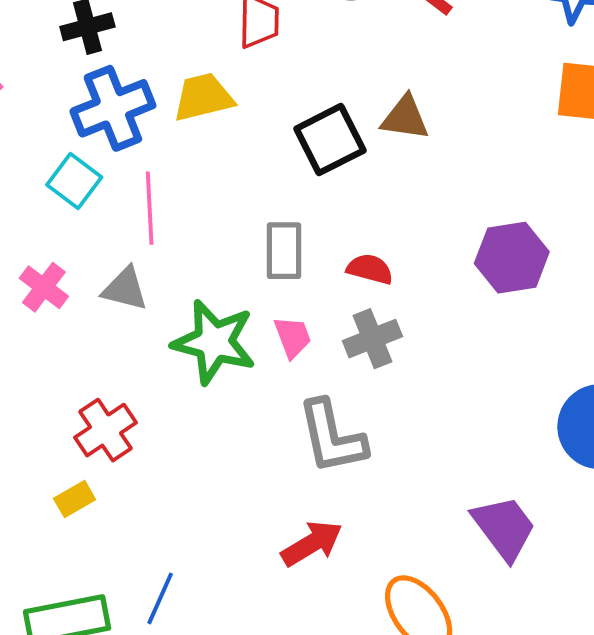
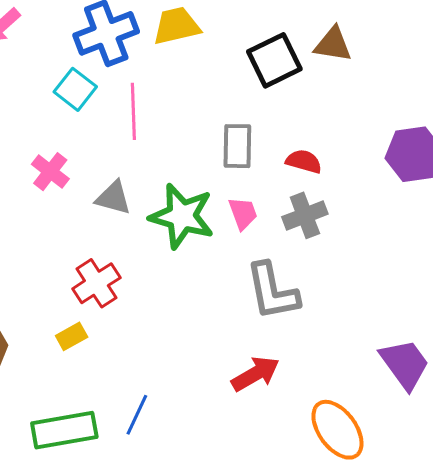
gray triangle: (125, 289) -> (113, 198), moved

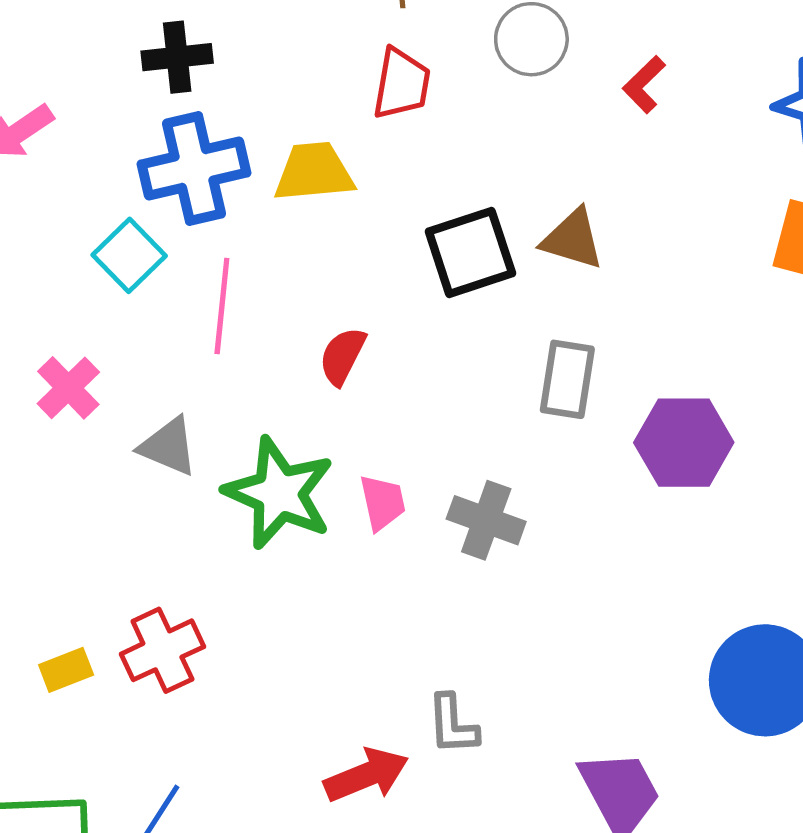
gray rectangle: (237, 146) -> (567, 379), moved
red semicircle: (304, 161) -> (342, 356), moved, turned -87
gray cross: (305, 215) -> (486, 520), turned 33
red cross: (96, 283) -> (162, 650), moved
gray L-shape: (272, 291) -> (453, 725), moved, size x0.6

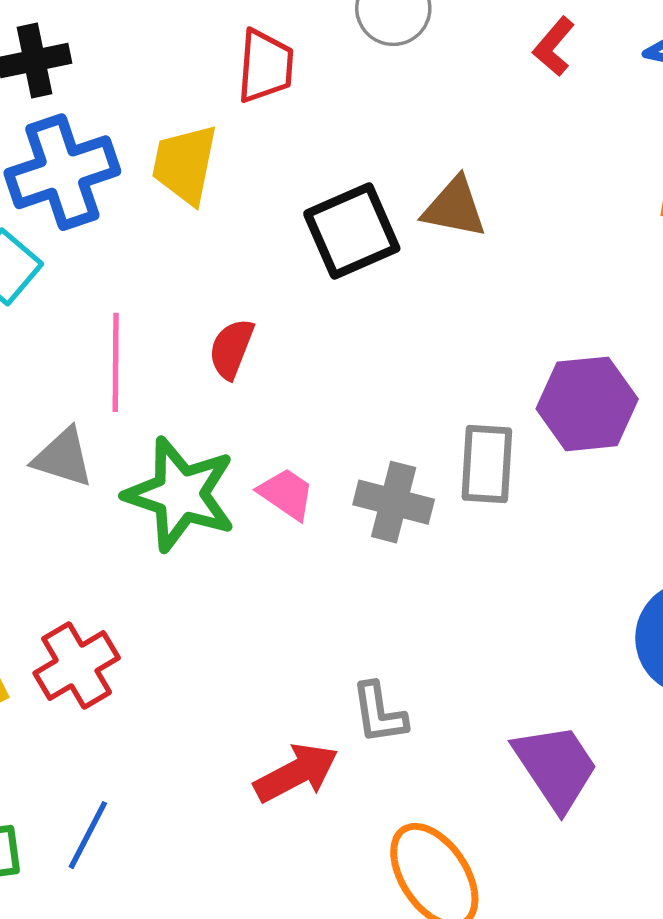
red L-shape: (644, 84) -> (554, 47), moved
yellow trapezoid: (314, 172) -> (185, 164), turned -68
pink line: (222, 306) -> (116, 362), moved
gray rectangle: (567, 379) -> (487, 464), moved
pink trapezoid: (383, 502) -> (286, 494), turned -38

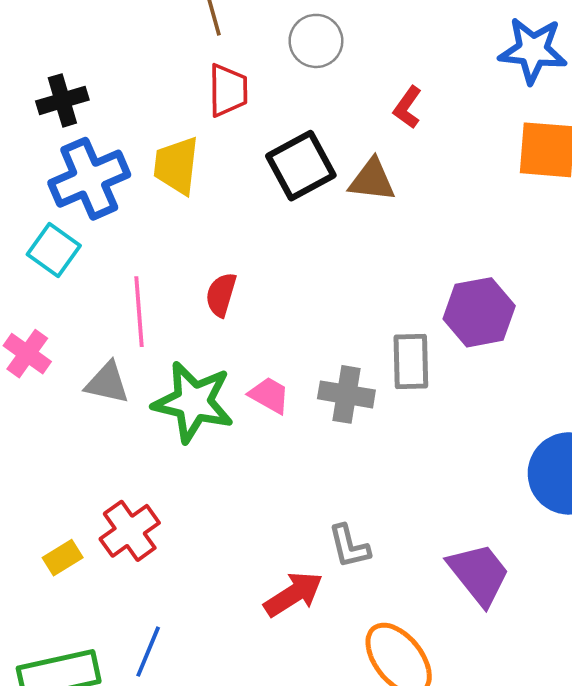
red L-shape: (554, 47) -> (407, 107), moved
black square: (352, 231) -> (301, 166), moved

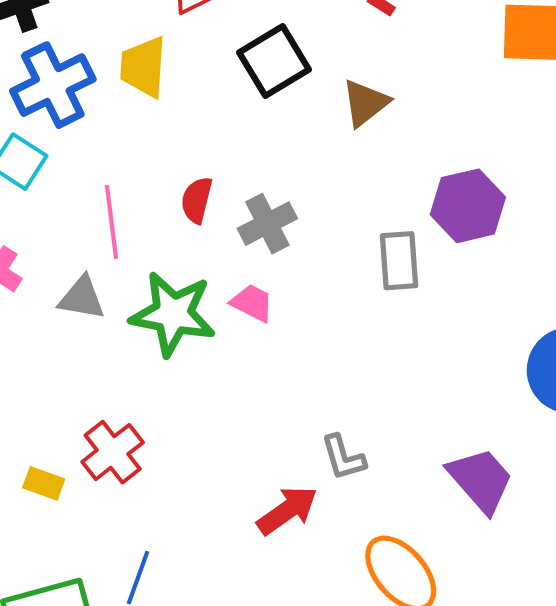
brown triangle: (372, 180) -> (365, 103), moved, turned -42
gray cross: (346, 394) -> (267, 224), moved, turned -34
yellow rectangle: (63, 558) -> (44, 483), turned 54

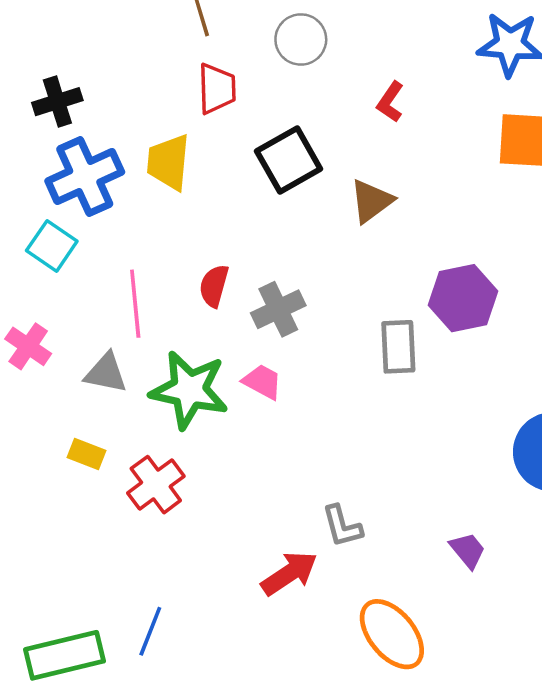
red cross: (113, 452) -> (156, 485), moved
purple trapezoid: (481, 480) -> (468, 550), size x0.6
yellow rectangle: (44, 483) -> (86, 454), moved

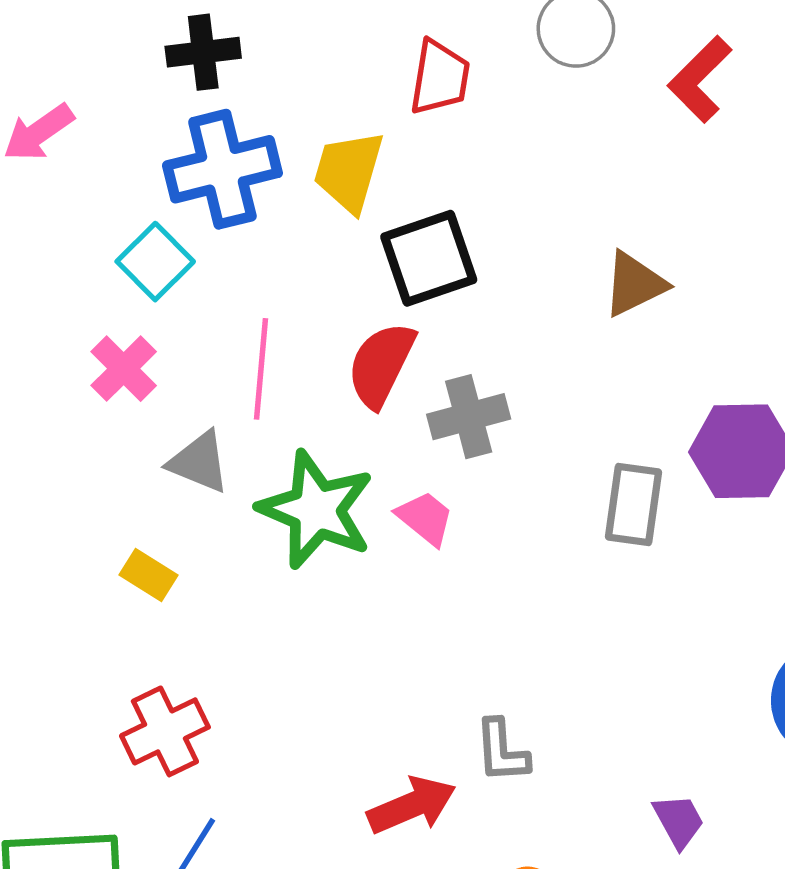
red L-shape: (390, 102) -> (700, 79), moved, size x1.4
black square: (289, 160) -> (429, 258), moved
red semicircle: (214, 286) -> (381, 365), size x1.4
pink cross: (28, 346) -> (124, 369), moved
red cross: (156, 485) -> (165, 731), moved

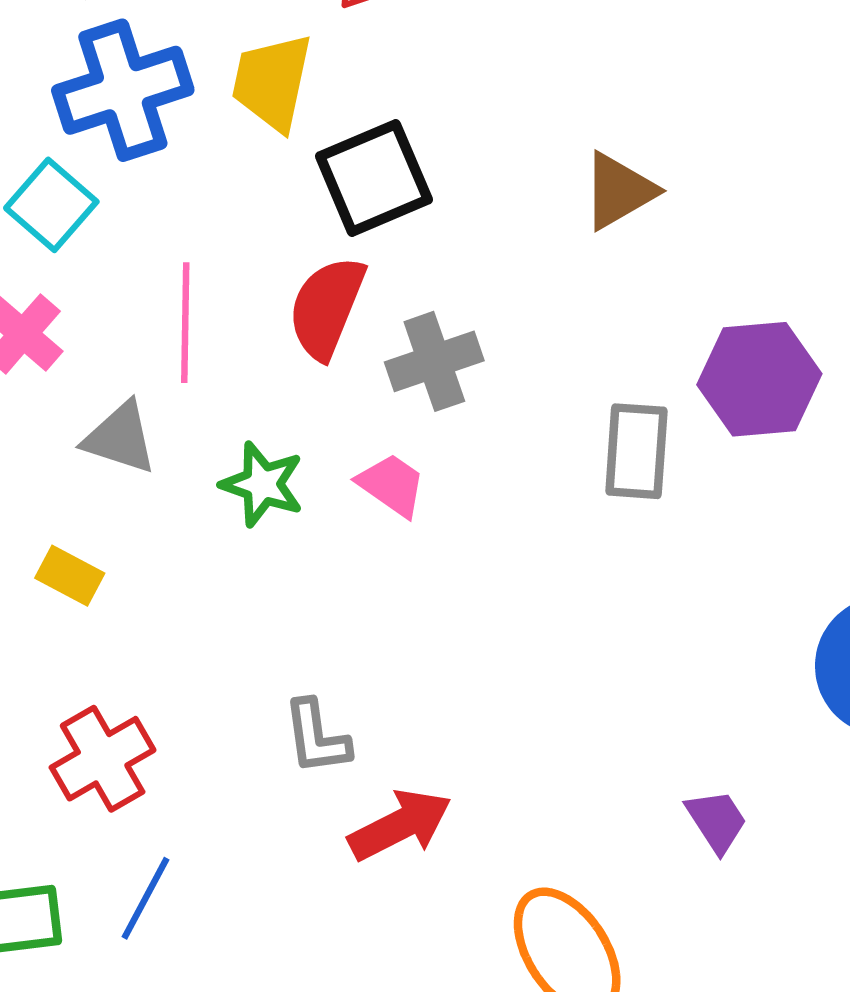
green star: (316, 510) -> (262, 484), size x0.6
gray L-shape: (502, 751) -> (317, 737), moved

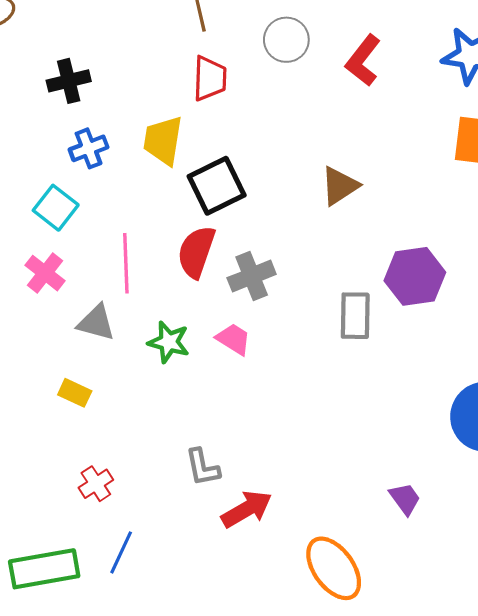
blue cross: (123, 90) -> (89, 148), size x0.6
red cross: (103, 759) -> (96, 484), size x0.7

